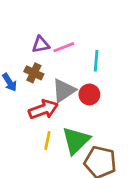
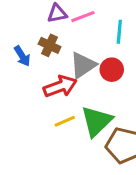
yellow line: (47, 140) -> (65, 121), turned 54

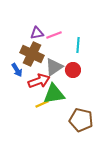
brown cross: (50, 45) -> (32, 54), size x1.6
blue arrow: (22, 56) -> (17, 70), moved
green triangle: (97, 121) -> (54, 94), moved, turned 35

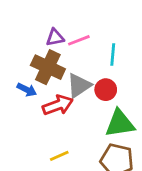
blue arrow: (17, 70) -> (27, 90), turned -32
green triangle: (54, 94) -> (120, 123), moved
yellow line: (42, 104) -> (59, 156), moved

